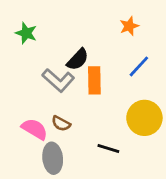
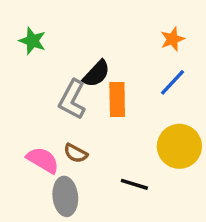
orange star: (129, 26) -> (172, 39), moved
gray L-shape: (58, 80) -> (72, 100), turned 76

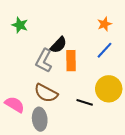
brown semicircle: (76, 153) -> (46, 93), size x1.6
pink semicircle: (43, 160) -> (15, 105), moved
black line: (134, 184) -> (85, 102), moved

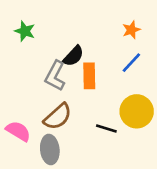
brown semicircle: (46, 93) -> (58, 117), turned -70

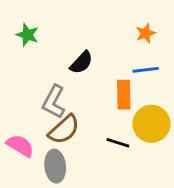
blue line: (131, 63) -> (146, 70), turned 40
gray L-shape: (55, 76) -> (54, 102), moved
orange rectangle: (89, 76) -> (124, 95), moved

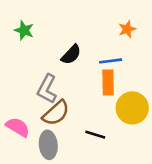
blue line: (146, 70) -> (111, 61), moved
black line: (118, 143) -> (95, 135), moved

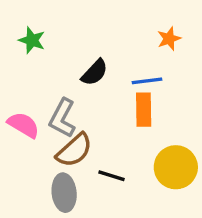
yellow circle: (132, 108) -> (176, 167), moved
pink semicircle: (18, 127) -> (23, 125), moved
black line: (95, 135) -> (111, 176), moved

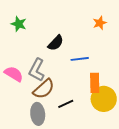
blue line: (147, 81) -> (80, 59), moved
orange rectangle: (144, 110) -> (95, 83), moved
black line: (111, 176) -> (66, 104), turned -42

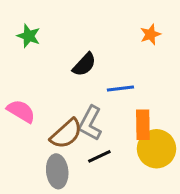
gray L-shape: (37, 70) -> (90, 123), moved

